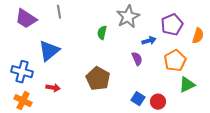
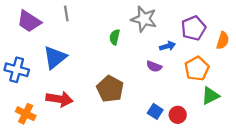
gray star: (128, 17) -> (144, 19), turned -30
purple semicircle: (137, 59) -> (154, 66), turned 136
blue cross: (22, 72) -> (17, 70), moved
red arrow: (53, 88) -> (59, 99), size x1.6

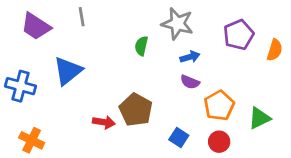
blue arrow: (168, 46) -> (190, 57), moved
orange pentagon: (197, 69) -> (219, 106), moved
red arrow: (59, 99) -> (104, 122), moved, size x0.7
blue square: (155, 111) -> (179, 137), moved

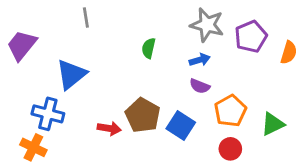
gray star: (177, 24) -> (207, 25), moved
purple trapezoid: (36, 26) -> (22, 45), moved, turned 96
blue cross: (21, 86) -> (48, 114), moved
blue square: (179, 137) -> (181, 125), moved, size x1.4

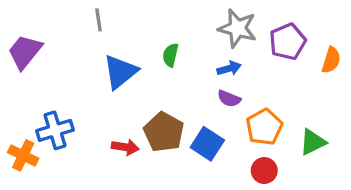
blue triangle: (71, 74) -> (120, 72), moved
blue cross: (48, 114) -> (55, 130), turned -32
orange cross: (33, 147) -> (23, 155), moved

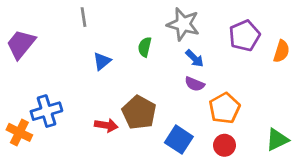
gray star: (237, 28) -> (183, 24), moved
blue arrow: (229, 68) -> (195, 58), turned 60
blue triangle: (120, 72) -> (102, 61), size x0.6
green triangle: (313, 142) -> (277, 140), moved
blue square: (207, 144) -> (179, 140), moved

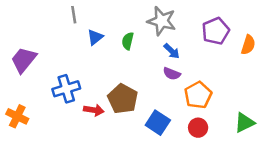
purple trapezoid: (21, 44) -> (24, 60), moved
blue triangle: (102, 61) -> (95, 37), moved
blue cross: (46, 111) -> (66, 89), moved

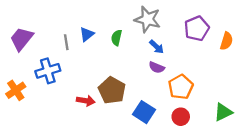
gray line: (74, 15) -> (66, 42), moved
purple trapezoid: (24, 60) -> (21, 39), moved
blue cross: (66, 89) -> (48, 71), moved
orange cross: (17, 116) -> (16, 90), moved, turned 30

